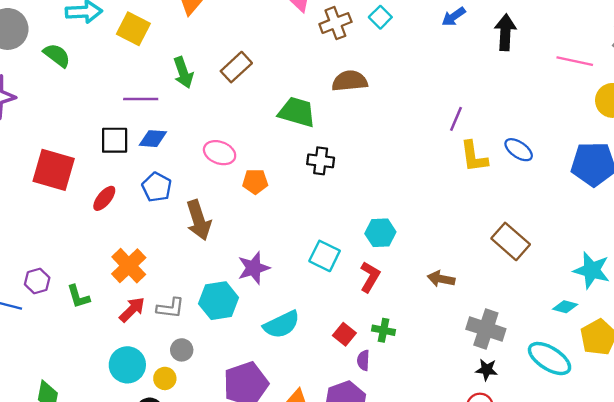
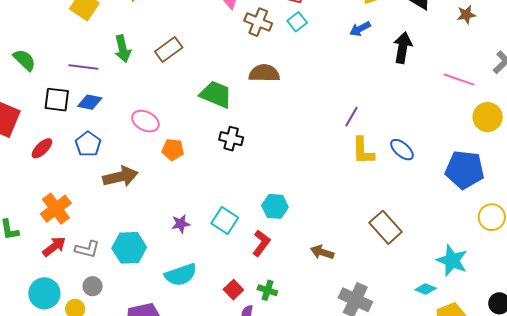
brown cross: (335, 23) -> (258, 22), turned 36
green semicircle: (57, 55) -> (24, 60), moved
brown arrow: (199, 220) -> (120, 177), turned -92
purple star: (254, 268) -> (181, 224), moved, size x0.7

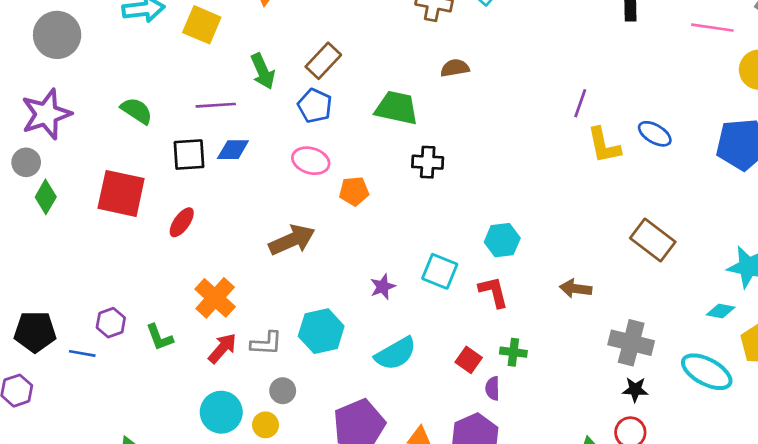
brown semicircle: (264, 73) -> (455, 68), size x0.7
blue pentagon: (88, 144) -> (315, 106), moved
red L-shape: (261, 243) -> (493, 292), turned -40

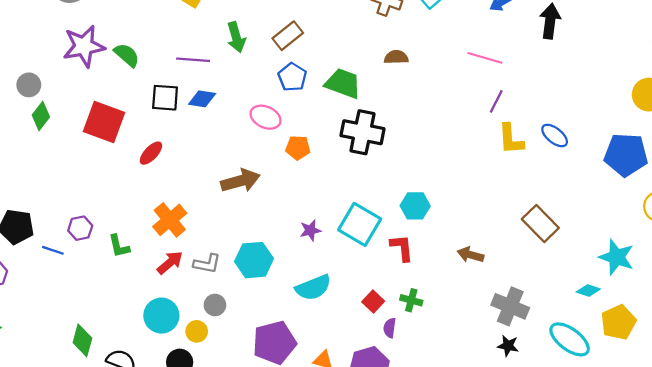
pink line: (712, 28) -> (485, 58), moved
blue pentagon: (315, 106) -> (292, 77), moved
purple star: (46, 114) -> (84, 46), moved
black cross: (428, 162) -> (363, 132), size x1.6
cyan square: (440, 271) -> (360, 224), size x1.4

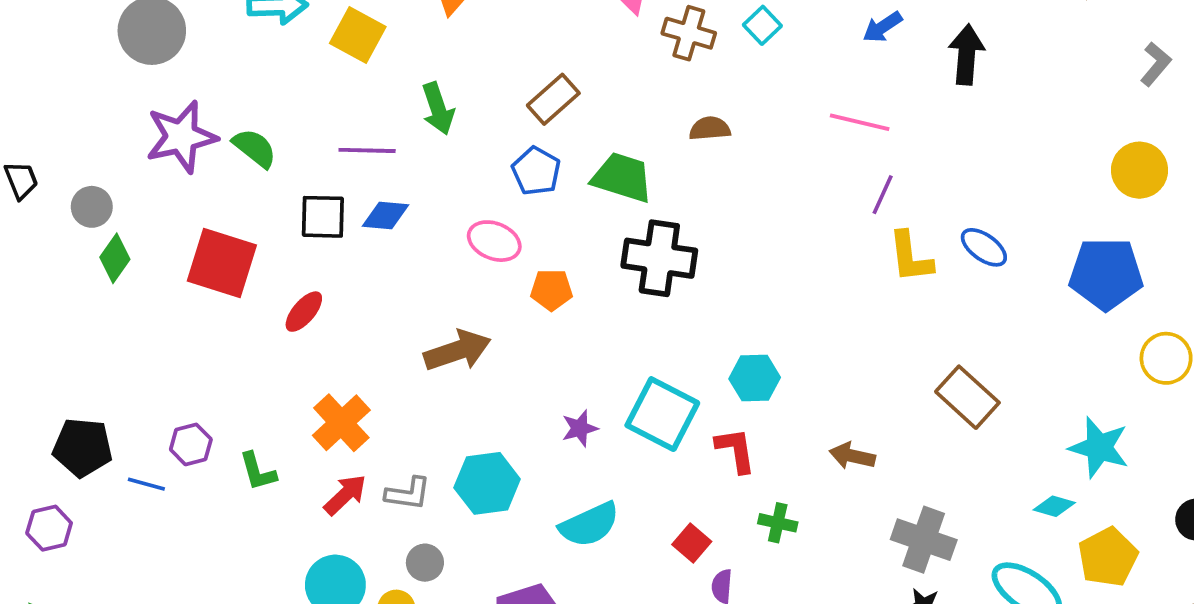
brown rectangle: (288, 36) -> (553, 99), moved
green cross: (411, 300) -> (778, 523), moved

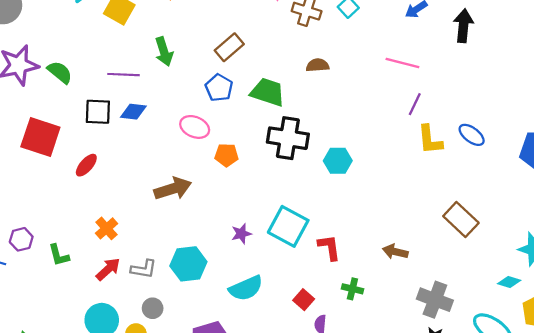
cyan hexagon: (755, 378) -> (338, 161), moved
orange cross: (341, 423) -> (107, 228), size x0.7

